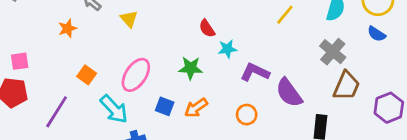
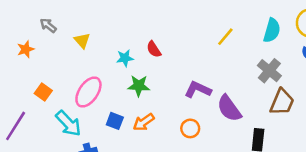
cyan star: (227, 49) -> (125, 58), moved

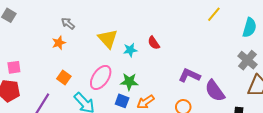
yellow line: (225, 37) -> (214, 14), moved
yellow triangle: (82, 41) -> (108, 39), moved, size x1.5
orange star: (26, 49) -> (59, 43), moved
green star: (139, 86) -> (129, 82), moved

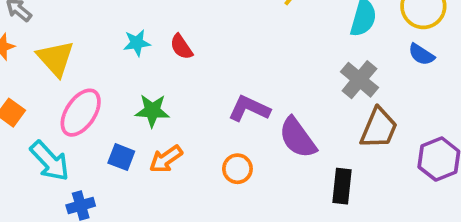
yellow triangle: (108, 39) -> (55, 58), moved
cyan star: (130, 50) -> (137, 43), moved
green star: (129, 82) -> (152, 111), moved

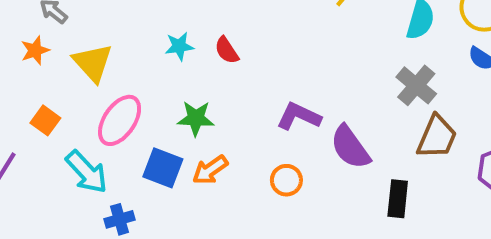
blue square: (121, 157) -> (163, 168), size x1.4

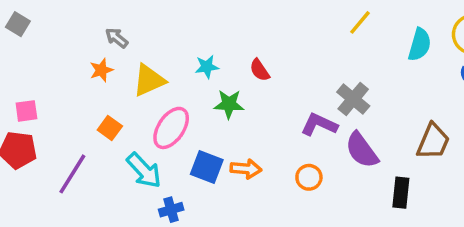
cyan star: (179, 46) -> (207, 67), moved
yellow triangle: (93, 63) -> (149, 80), turned 48
gray cross: (416, 85) -> (353, 99), moved
green star: (196, 118) -> (229, 104), moved
orange arrow: (210, 170) -> (246, 169), turned -140

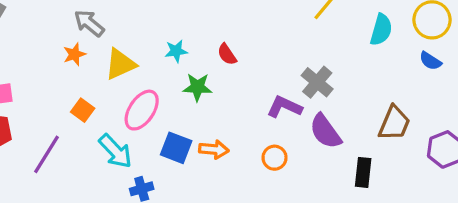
gray arrow: (117, 38) -> (89, 23), size x1.4

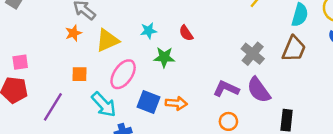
purple L-shape: (284, 107) -> (226, 89), moved
orange square: (83, 110) -> (80, 74), turned -35
brown trapezoid: (394, 123) -> (294, 49), moved
orange circle: (275, 158) -> (228, 121), moved

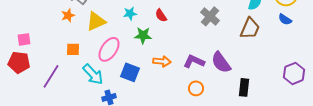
gray cross: (253, 54) -> (210, 16), moved
orange arrow: (176, 103) -> (162, 61), moved

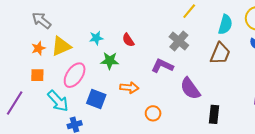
orange star: (68, 15) -> (38, 48), moved
purple L-shape: (194, 61) -> (162, 66), moved
orange circle: (196, 88) -> (153, 113), moved

